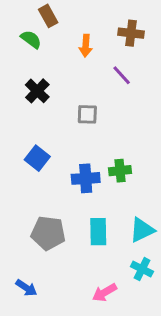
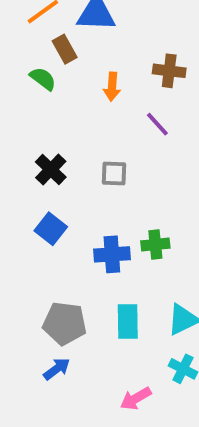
black cross: (37, 91) -> (51, 170), moved
blue arrow: (26, 288) -> (57, 369), moved, turned -70

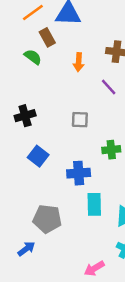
black cross: (51, 170) -> (25, 116), moved, turned 30
green cross: (155, 245) -> (111, 150), moved
cyan rectangle: (128, 321) -> (94, 204), moved
blue arrow: (57, 369) -> (26, 249), moved

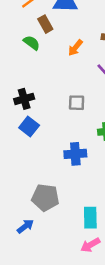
orange arrow: (79, 62) -> (75, 48), turned 35
blue square: (38, 156) -> (29, 126), moved
cyan rectangle: (94, 204) -> (90, 218), moved

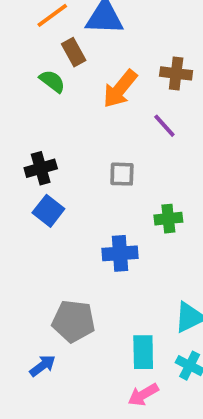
orange arrow: (75, 48) -> (120, 89), size x1.5

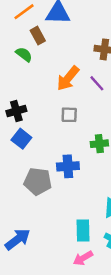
orange arrow: (120, 89) -> (68, 78), moved
gray pentagon: (74, 321) -> (38, 181), moved
blue arrow: (43, 366) -> (18, 239), size x1.5

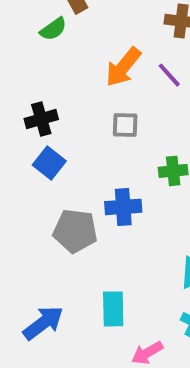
green semicircle: (24, 54) -> (53, 29), turned 108
cyan rectangle: (83, 230) -> (113, 309), moved

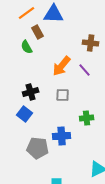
green semicircle: (53, 29) -> (27, 47), turned 96
black cross: (41, 119) -> (31, 92), moved

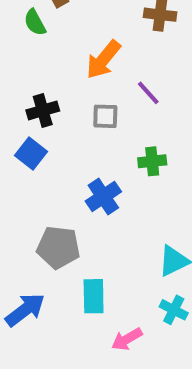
purple line: (85, 70) -> (148, 93), moved
blue cross: (62, 136) -> (103, 196), turned -30
gray pentagon: (38, 148) -> (58, 247), moved

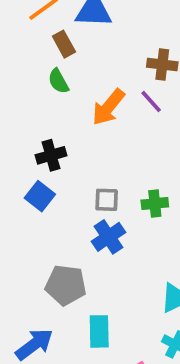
green semicircle: (35, 22) -> (58, 81), moved
purple line: (148, 93) -> (151, 102), moved
gray square: (105, 116) -> (107, 200), moved

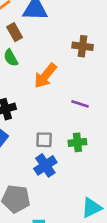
purple line: (151, 102) -> (80, 104), moved, turned -30

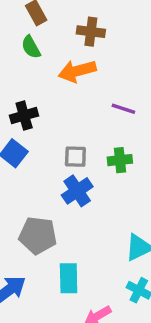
brown cross: (83, 46) -> (91, 32), moved
orange arrow: (45, 76) -> (77, 71), turned 36

